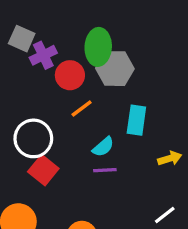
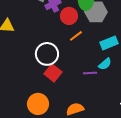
cyan rectangle: (136, 120) -> (109, 43), turned 60
cyan semicircle: (103, 147) -> (105, 64), moved

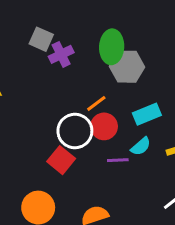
red circle: (69, 16) -> (104, 126), moved
white circle: (47, 54) -> (75, 131), moved

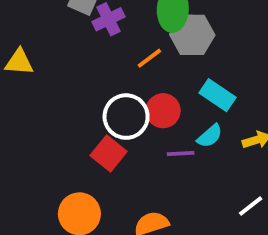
orange line: (96, 103) -> (149, 58), moved
cyan rectangle: (147, 114) -> (218, 95), turned 56

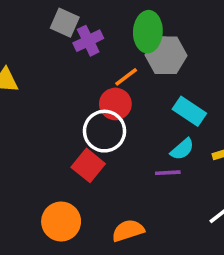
red circle: (163, 111) -> (115, 104), moved
purple line: (181, 154) -> (168, 173), moved

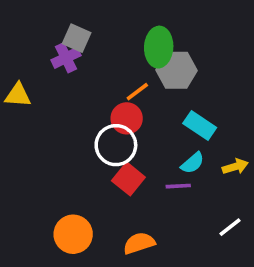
purple cross: (88, 41) -> (66, 58), moved
red square: (88, 165) -> (128, 179), moved

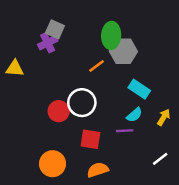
red circle: (127, 118) -> (59, 111), moved
yellow arrow: (235, 166) -> (164, 117), turned -42
red square: (128, 179) -> (90, 139), moved, turned -30

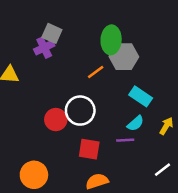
orange circle: (53, 164) -> (34, 175), moved

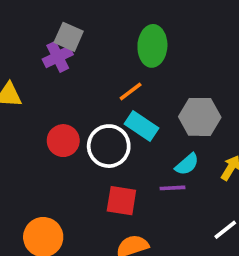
gray hexagon: (124, 57) -> (200, 117), moved
cyan rectangle: (141, 96) -> (141, 126), moved
red circle: (56, 120) -> (63, 141), moved

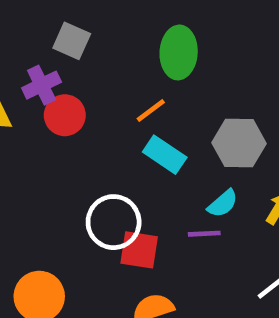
purple cross: (58, 57) -> (42, 85), moved
red circle: (63, 141) -> (65, 115), moved
white circle: (109, 146) -> (114, 222), moved

